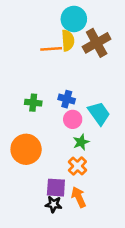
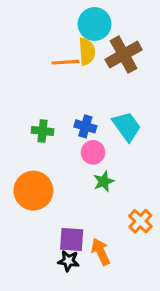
cyan trapezoid: (99, 113) -> (127, 126), moved
orange cross: (77, 166) -> (140, 221), moved

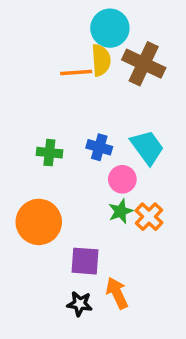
brown cross: (124, 55) -> (144, 64), turned -36
pink circle: (93, 152) -> (122, 179), moved
orange cross: (140, 221) -> (149, 217), moved
purple square: (72, 239) -> (85, 261), moved

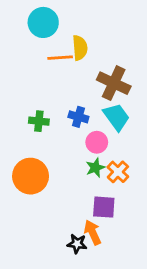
cyan circle: (110, 28) -> (43, 22), moved
brown cross: (144, 64) -> (114, 83), moved
purple square: (85, 261) -> (104, 207), moved
black star: (80, 304) -> (77, 244), moved

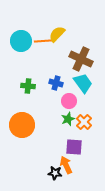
cyan circle: (43, 22) -> (21, 41), moved
yellow semicircle: (80, 48) -> (57, 34), turned -132

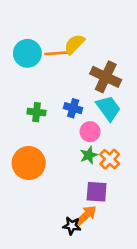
orange arrow: (66, 165) -> (86, 215), turned 72

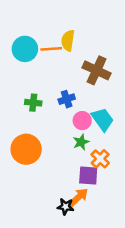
yellow semicircle: (74, 44) -> (68, 41), turned -36
blue cross: (73, 108) -> (67, 99), turned -35
cyan trapezoid: (108, 108) -> (103, 119), moved
orange cross: (110, 159) -> (100, 159), moved

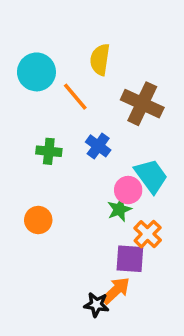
orange line: (51, 49) -> (75, 97), moved, turned 54
blue cross: (67, 99) -> (98, 146), turned -35
pink circle: (82, 121) -> (128, 190), moved
orange circle: (26, 149) -> (38, 220), size x0.6

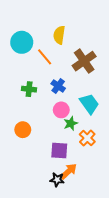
brown cross: (142, 104) -> (84, 61), turned 30
pink circle: (128, 190) -> (61, 110), moved
purple square: (130, 259) -> (59, 150), moved

